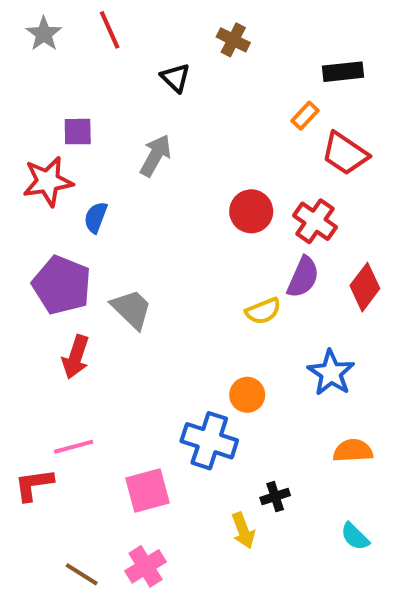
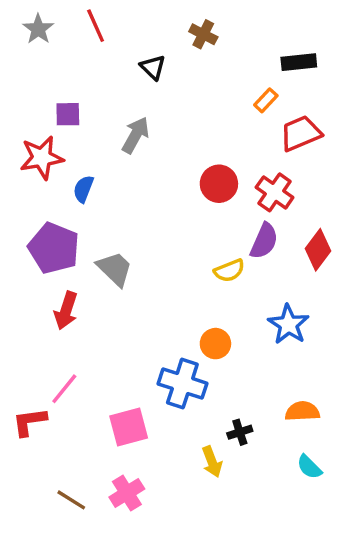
red trapezoid: (345, 154) -> (301, 133), turned 123
pink line: (74, 447) -> (64, 389), turned -36
orange semicircle: (353, 451) -> (302, 411), moved

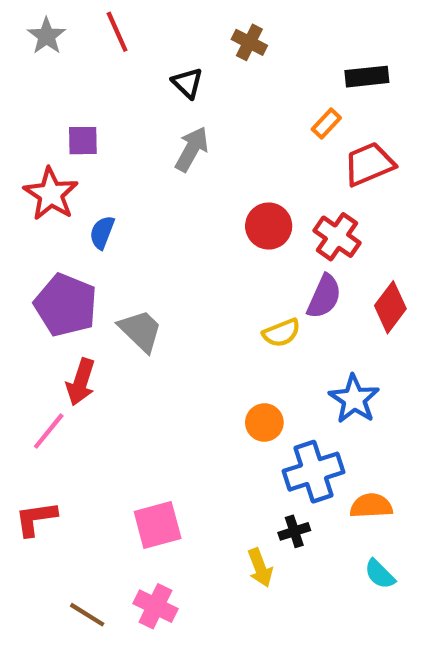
gray arrow: (136, 135) -> (192, 149), moved
red star: (42, 158) -> (51, 194), turned -30
blue cross: (182, 384) -> (313, 472), moved, turned -36
pink line: (64, 389) -> (49, 431), moved
pink cross: (127, 493) -> (155, 606), turned -32

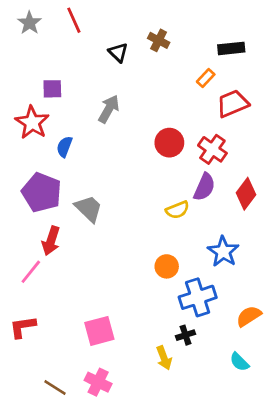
brown cross: (249, 42) -> (159, 40), moved
gray arrow: (192, 149) -> (109, 109), moved
orange semicircle: (371, 506) -> (249, 316), moved, turned -30

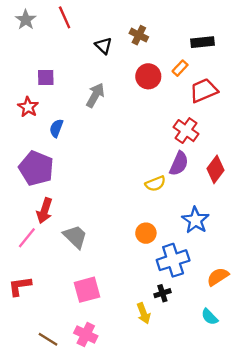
red star: (32, 122) -> (28, 107), size x0.7
red circle: (169, 143) -> (148, 76), moved
gray trapezoid: (89, 209) -> (75, 237), moved

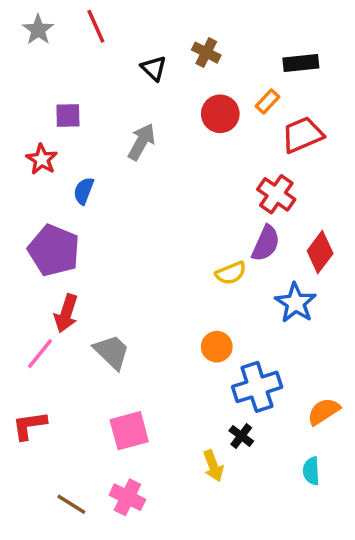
blue star: (195, 220) -> (296, 303), moved
black cross: (162, 293) -> (241, 436), turned -35
cyan semicircle: (210, 317) -> (311, 471), turned 42

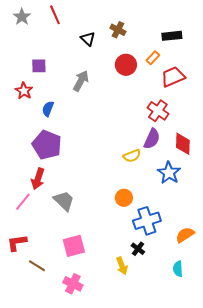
purple pentagon: (54, 250) -> (47, 145), moved
red diamond: (320, 252) -> (183, 144), turned -35
brown line: (71, 504) -> (37, 266), moved

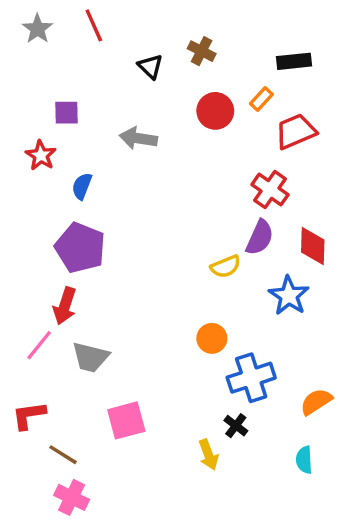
gray arrow: (81, 81) -> (138, 138), turned -110
gray trapezoid: (64, 201) -> (90, 357), moved, turned 150
pink cross: (73, 284) -> (72, 497), moved

